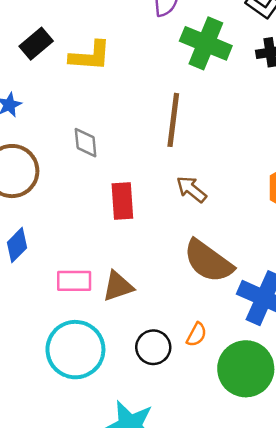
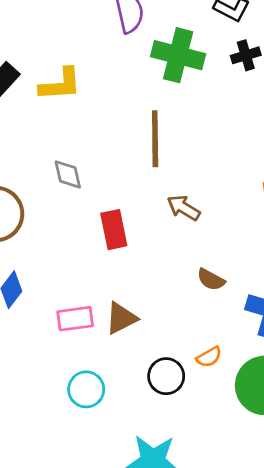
brown semicircle: (208, 261) -> (211, 280), size x0.5
orange semicircle: (196, 335) -> (209, 357), turned 40
cyan circle: (75, 350) -> (86, 389), size x0.6

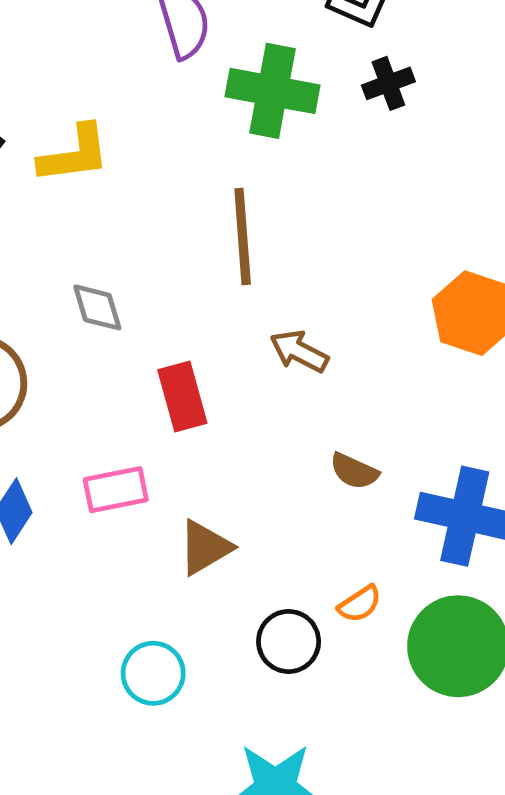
pink rectangle: (75, 319) -> (116, 490), moved

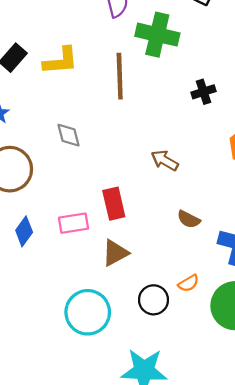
black cross: (388, 83) -> (203, 92), moved
brown line: (243, 236) -> (120, 76), moved
red rectangle: (182, 396) -> (114, 204), moved
cyan circle: (153, 673) -> (88, 312), size x1.5

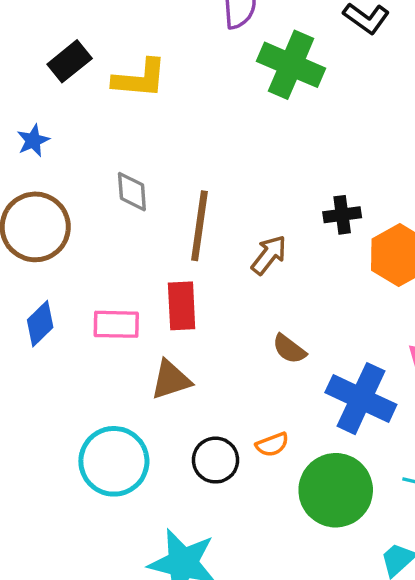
brown line: (120, 76) -> (199, 226), moved
black cross: (203, 92) -> (342, 215), moved
brown arrow: (165, 160) -> (269, 255), turned 88

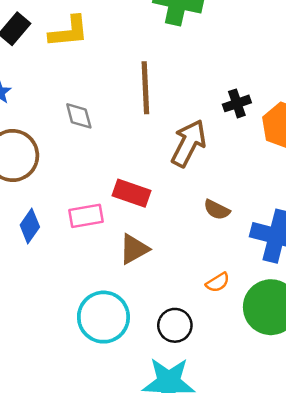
brown line: (199, 226) -> (145, 88), moved
brown arrow: (269, 255) -> (189, 143), size x1.5
red rectangle: (182, 306) -> (131, 193), turned -57
black circle: (215, 460) -> (175, 325), moved

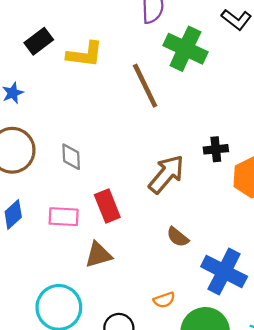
brown line: (145, 88) -> (145, 86), moved, turned -36
gray diamond: (79, 116) -> (71, 157), moved
red rectangle: (131, 193) -> (107, 206), turned 36

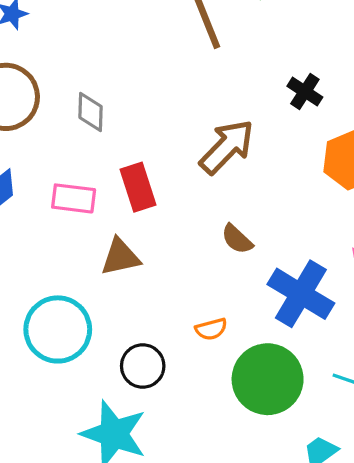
black cross: (216, 149) -> (305, 92), moved, turned 35

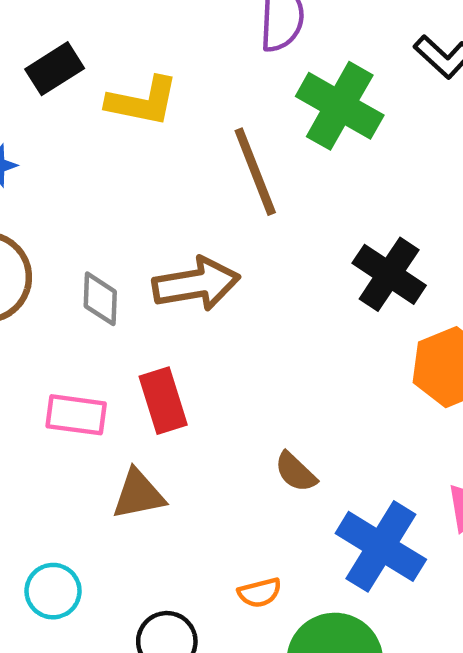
black cross: (305, 92) -> (389, 274), size x1.5
brown arrow: (227, 147) -> (196, 284), moved, turned 36
cyan circle: (58, 329) -> (53, 591), size x0.6

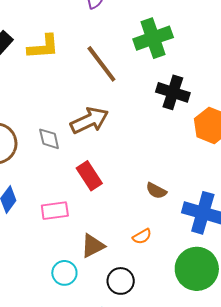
green cross: (340, 106) -> (153, 38), moved, turned -33
pink rectangle: (76, 415) -> (55, 211), moved
brown triangle: (138, 494) -> (93, 246), moved
orange semicircle: (260, 593) -> (142, 236), moved

